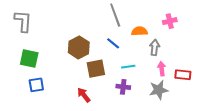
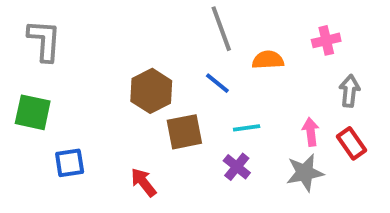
gray arrow: (155, 47) -> (350, 91), moved
green square: (29, 59) -> (33, 112), moved
red rectangle: (183, 75) -> (352, 143), turned 49
purple cross: (123, 87) -> (237, 167), turned 32
red arrow: (84, 95) -> (143, 182), moved

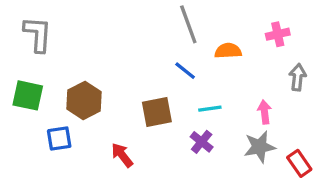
brown hexagon: (151, 91) -> (84, 100), moved
red rectangle: (352, 143) -> (299, 163), moved

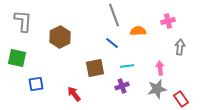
brown hexagon: (84, 100) -> (60, 37), moved
purple cross: (202, 142) -> (122, 86), turned 32

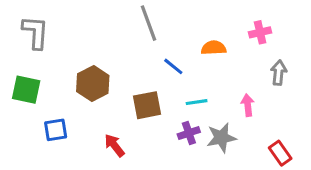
gray line: (114, 15) -> (149, 23), moved
brown hexagon: (60, 37) -> (93, 83), moved
gray star: (157, 89) -> (221, 138), moved

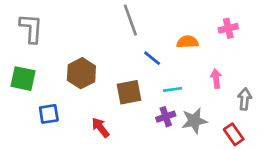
gray arrow: (279, 73) -> (245, 99), moved
pink arrow: (248, 105) -> (216, 79), moved
red rectangle: (280, 153) -> (234, 134), moved

